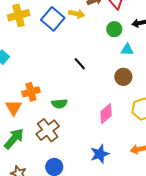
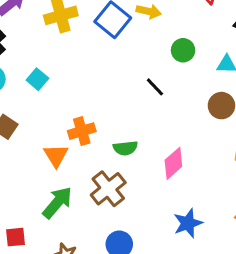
green circle: (114, 29) -> (183, 50), moved
pink diamond: (106, 114) -> (173, 163), moved

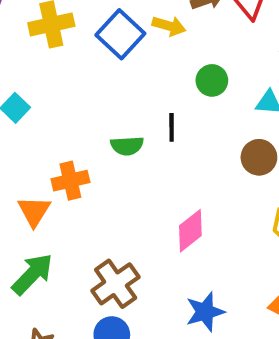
black line: (155, 87) -> (172, 127), turned 40
green semicircle: (125, 148) -> (127, 146), moved
brown cross: (108, 189) -> (116, 284), moved

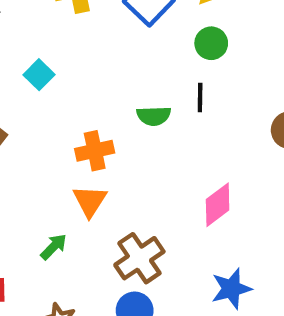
green circle: (212, 80) -> (211, 43), moved
orange triangle: (34, 211) -> (90, 201), moved
green arrow: (32, 274) -> (54, 247), size x0.6

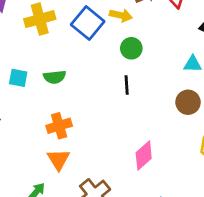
cyan square: (39, 75) -> (18, 78), turned -30
green semicircle: (154, 116) -> (55, 77), moved

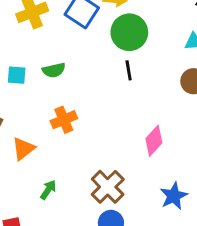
green circle: (131, 48) -> (129, 32), size x1.6
orange triangle: (58, 159) -> (23, 149), moved, turned 30

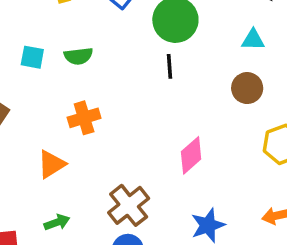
orange triangle: (23, 149) -> (51, 164), moved
green arrow: (48, 190) -> (57, 222), moved, turned 30

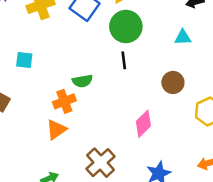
green semicircle: (78, 56) -> (82, 81), moved
brown circle: (247, 88) -> (173, 82), moved
orange triangle: (51, 164) -> (56, 129), moved

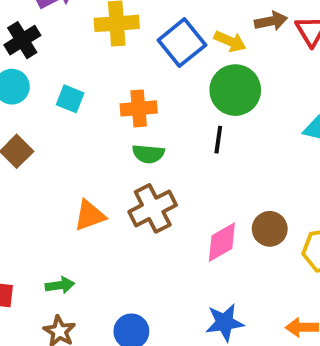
brown circle: (173, 82) -> (270, 229), moved
orange cross: (64, 101) -> (139, 108), moved
brown cross: (100, 163) -> (153, 208), moved

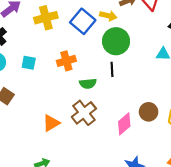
green semicircle: (148, 154) -> (88, 84), moved

